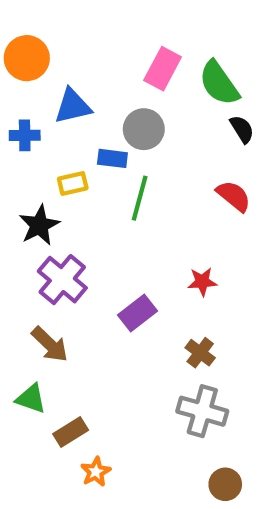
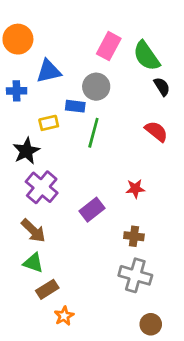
brown cross: (200, 353) -> (134, 236), turned -30
green triangle: (31, 399) -> (33, 263), moved

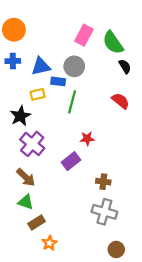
blue triangle: (49, 71) -> (41, 66), moved
blue cross: (17, 91) -> (13, 61), moved
red star: (135, 189) -> (87, 139), moved

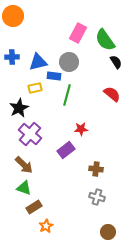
orange circle: (14, 30) -> (13, 16), moved
gray cross: (104, 212) -> (97, 197), size x0.7

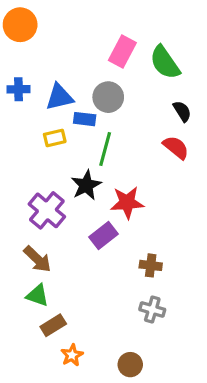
black semicircle: (116, 62) -> (182, 111), moved
black star: (19, 108) -> (86, 185), moved
red star: (81, 129) -> (127, 203), size x1.5
brown circle: (108, 232) -> (130, 365), moved

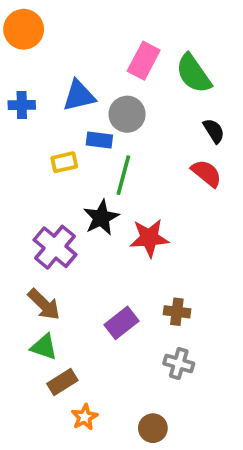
blue triangle: (59, 97) -> (79, 96), moved
purple rectangle: (104, 236) -> (122, 323), moved

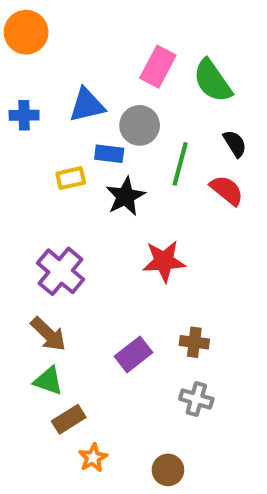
green line: (123, 175) -> (180, 164), moved
black star: (101, 218) -> (125, 196), moved

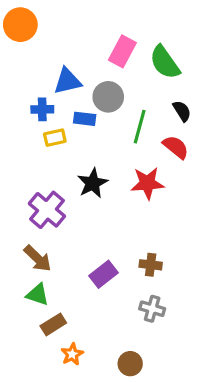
blue cross: (24, 115) -> (42, 109), moved
black star: (125, 196) -> (93, 183), moved
red star: (164, 261) -> (147, 183), moved

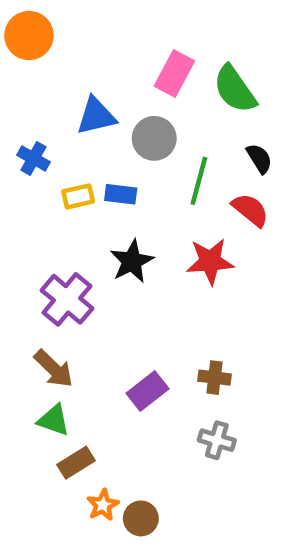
blue cross: (42, 109) -> (33, 158), moved, turned 30
blue rectangle: (85, 119) -> (121, 194), moved
brown circle: (130, 364) -> (141, 518), moved

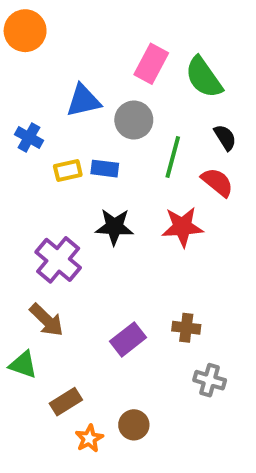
black star: (132, 261) -> (114, 227), turned 30
green triangle: (54, 420) -> (23, 365), moved
gray cross: (217, 440) -> (210, 380), moved
brown circle: (141, 518) -> (134, 425), moved

